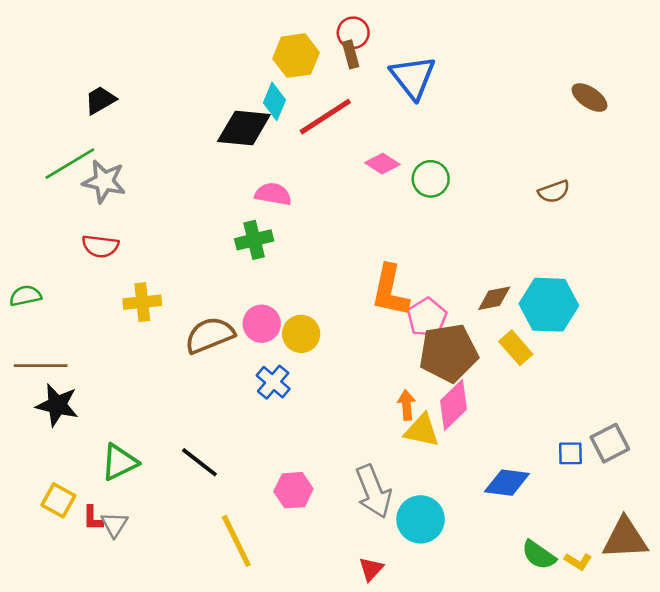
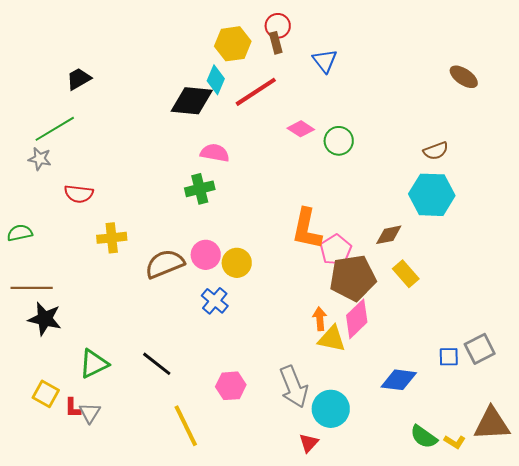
blue triangle: (413, 77) -> (325, 61), size x0.7
gray star: (104, 181) -> (40, 159), moved, size x0.7
cyan hexagon: (549, 305) -> (432, 195), moved
red triangle: (371, 569) -> (309, 443), moved

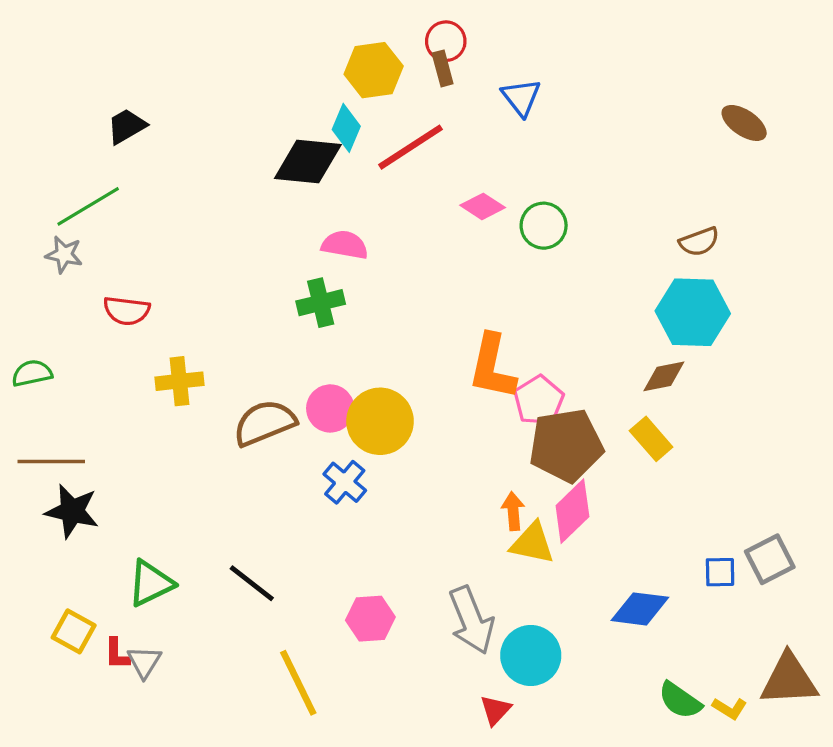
brown diamond: (389, 235) -> (664, 376), moved
yellow circle: (237, 263) -> (380, 421), size x1.4

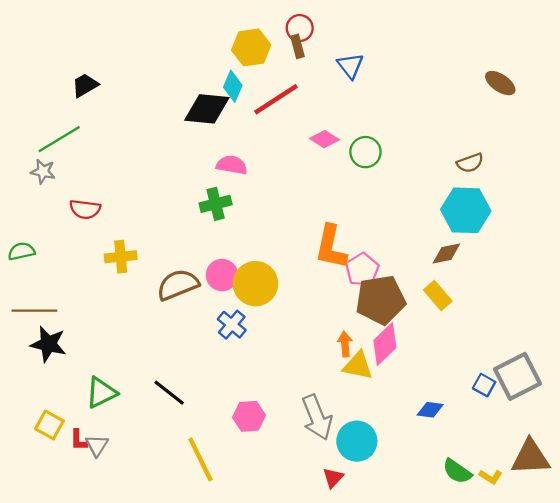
gray square: (770, 559) -> (518, 376), size x1.4
blue square: (720, 572) -> (484, 385), turned 30
blue diamond: (640, 609) -> (430, 410), size x0.7

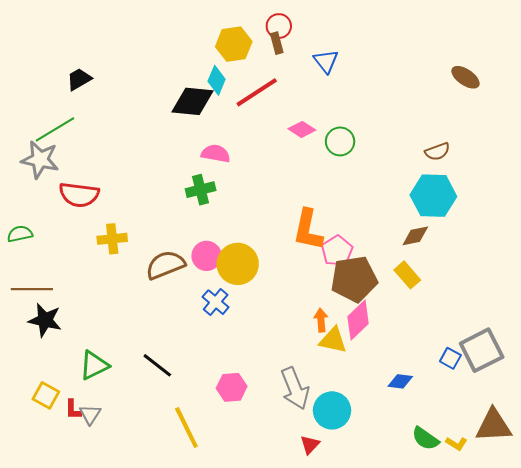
gray star: (43, 171) -> (40, 160), size x1.6
red semicircle: (85, 209) -> (79, 195), size x1.4

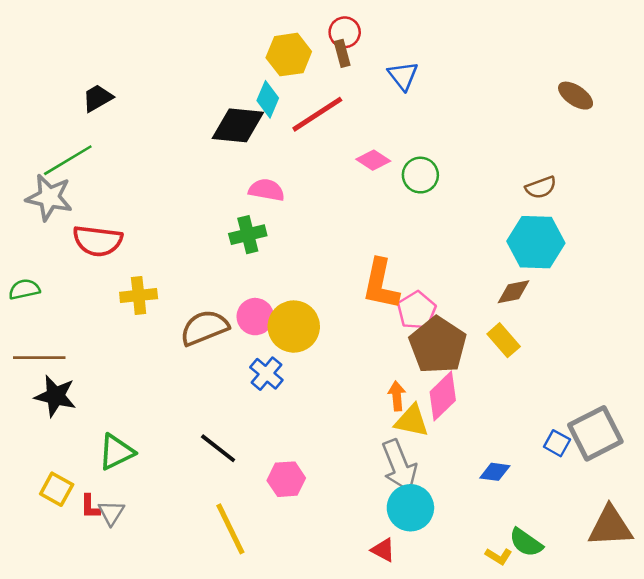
brown pentagon: (354, 279) -> (438, 345), turned -30
black line: (157, 365) -> (218, 448), moved
gray arrow: (295, 388) -> (399, 466), moved
yellow L-shape: (456, 444) -> (499, 556), moved
red triangle: (310, 445) -> (383, 550), turned -45

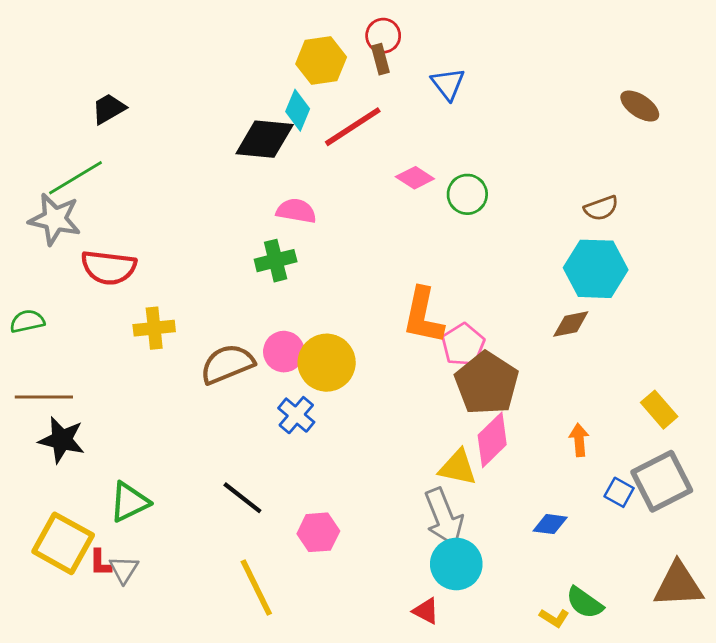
yellow rectangle: (504, 340) -> (659, 410), moved
orange arrow: (397, 396) -> (579, 440), moved
yellow square: (57, 489) -> (63, 543), size x1.6

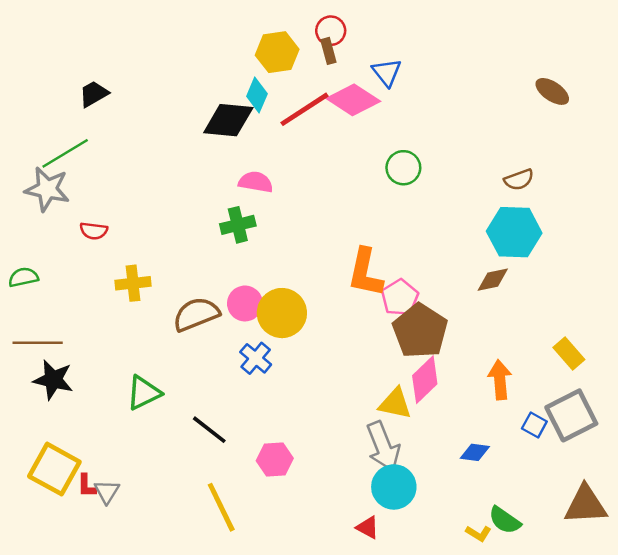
pink diamond: (415, 178) -> (353, 100), moved, size x1.6
red semicircle: (109, 267) -> (94, 231), size x0.6
orange arrow: (579, 440) -> (500, 380), size x1.4
green triangle: (129, 502) -> (144, 393), moved

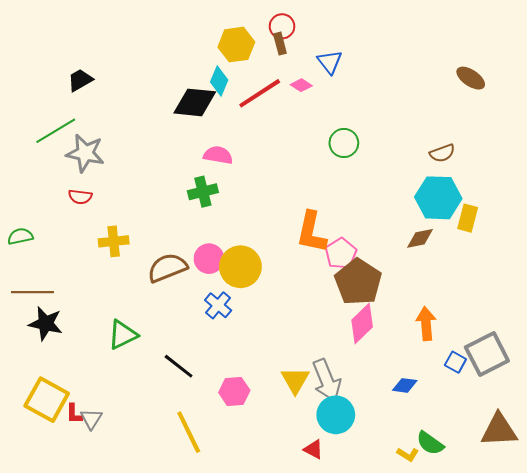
pink diamond: (353, 100) -> (301, 85), size x0.5
gray star: (47, 189) -> (85, 153), moved
yellow rectangle: (569, 354) -> (468, 218), moved, turned 56
yellow triangle: (395, 404) -> (295, 380), moved, turned 48

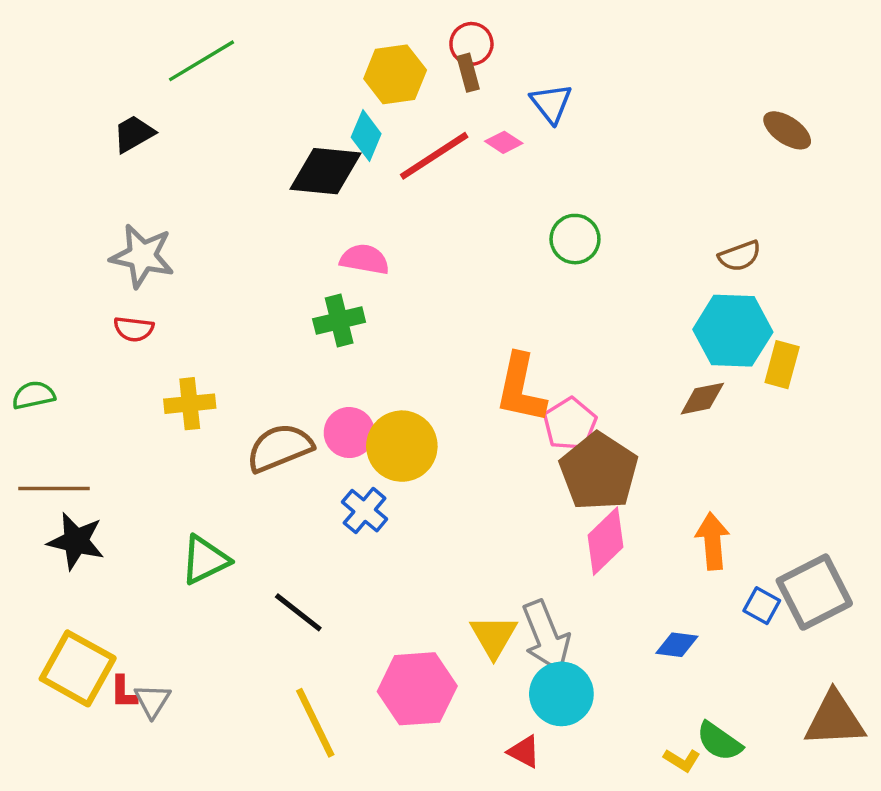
green line: (56, 131) -> (202, 61), moved
pink hexagon: (234, 392) -> (417, 689), moved, size x1.5

